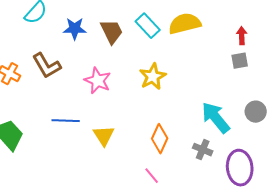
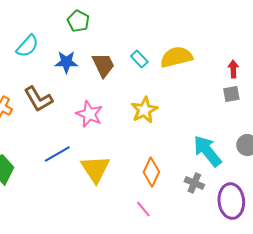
cyan rectangle: (148, 26) -> (139, 59), size x0.7
blue line: (66, 121) -> (57, 154), turned -32
yellow triangle: (104, 136) -> (95, 169), size x1.4

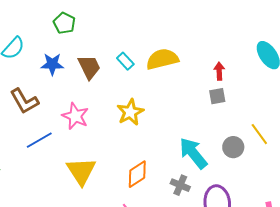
blue line: (57, 154) -> (39, 140), moved
orange diamond: (151, 172) -> (137, 174), turned 32

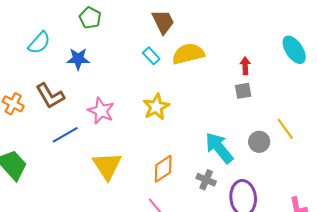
brown trapezoid: (89, 67) -> (163, 22), moved

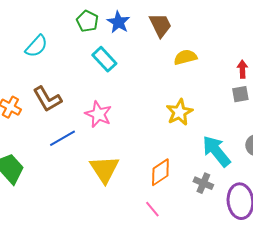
yellow semicircle: (188, 54) -> (185, 57), size x0.7
cyan rectangle: (151, 56) -> (104, 59), moved, size x1.4
blue star: (78, 59) -> (118, 22), moved, turned 30
yellow star: (156, 107) -> (179, 112), moved

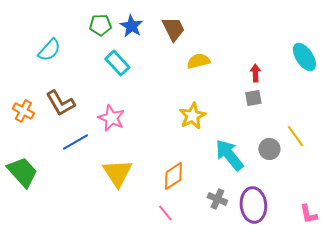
green pentagon: (87, 21) -> (100, 25), turned -30
gray cross: (203, 183) -> (217, 199), moved

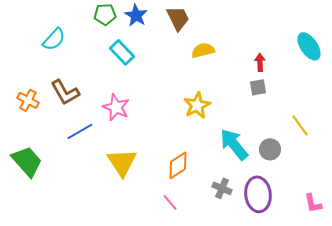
gray circle: (269, 149) -> (270, 149), moved

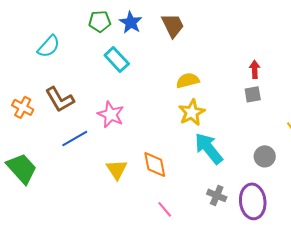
yellow semicircle: (203, 50) -> (188, 80), moved
cyan arrow: (234, 144) -> (209, 148), moved
yellow triangle: (122, 162) -> (117, 169), size x0.7
orange diamond: (178, 165) -> (155, 164), moved, turned -68

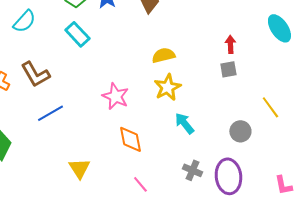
cyan rectangle: (117, 59) -> (77, 34), moved
pink star: (111, 114) -> (115, 96), moved
cyan arrow: (209, 148) -> (184, 123), size x0.7
yellow triangle: (117, 169) -> (79, 168), moved

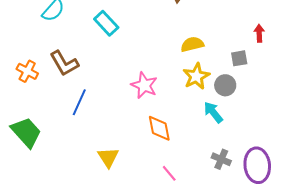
gray square: (228, 69) -> (239, 58), moved
blue line: (50, 113) -> (79, 102), turned -36
gray circle: (240, 131) -> (225, 85), moved

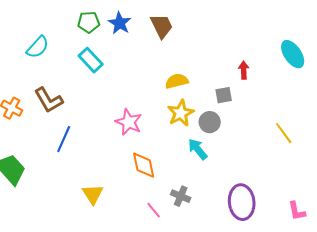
gray cross: (221, 159) -> (181, 196), moved

